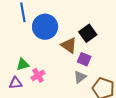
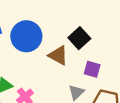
purple square: (84, 59) -> (92, 69), moved

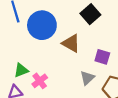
black square: (79, 38) -> (90, 14), moved

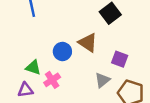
blue circle: (42, 25) -> (62, 51), moved, size x0.6
green triangle: (21, 70) -> (33, 67), turned 35

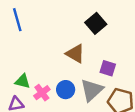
blue circle: (62, 51) -> (66, 90), moved
gray triangle: (102, 80) -> (92, 90), size x1.5

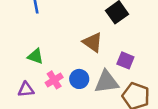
green triangle: (23, 81) -> (35, 56), moved
gray triangle: (92, 90) -> (107, 82), turned 30

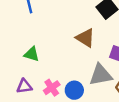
blue circle: (79, 79) -> (74, 90), moved
pink cross: (54, 80) -> (52, 88), moved

